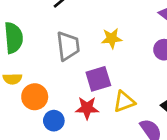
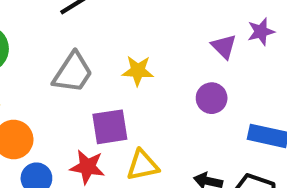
gray trapezoid: (68, 46) -> (73, 73), turned 32

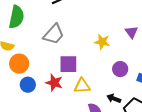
yellow star: (138, 71) -> (102, 42), moved
purple circle: (212, 98) -> (120, 69), moved

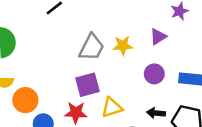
purple triangle: (131, 32) -> (158, 37), moved, turned 48
gray trapezoid: (54, 34) -> (91, 47), moved

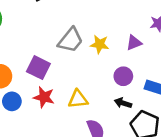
purple square: (88, 85) -> (38, 68), moved, turned 30
black arrow: (156, 113) -> (123, 103), moved

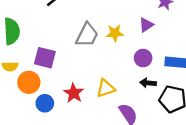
purple square: (38, 68) -> (45, 58), moved
red star: (44, 97) -> (74, 93), turned 30

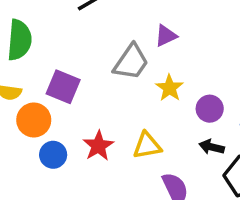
purple triangle: (146, 25) -> (166, 36), moved
yellow star: (115, 33) -> (169, 88), moved, turned 30

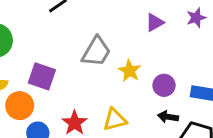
purple triangle: (166, 36) -> (155, 22), moved

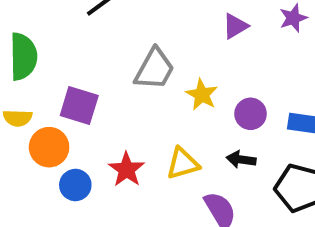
black arrow: (168, 117) -> (241, 159), moved

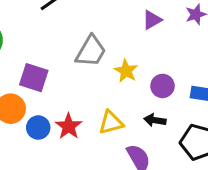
blue circle: (75, 185) -> (38, 128), moved

